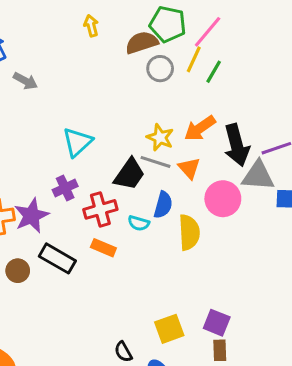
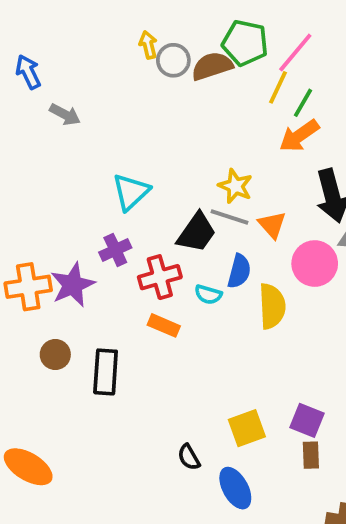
gray circle: (160, 69) -> (173, 60), moved
orange arrow: (200, 128) -> (299, 136), moved
black rectangle: (57, 258) -> (106, 372), moved, turned 64

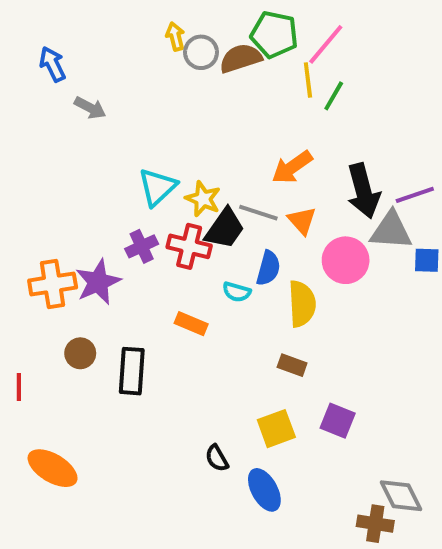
yellow line: (278, 87) -> (308, 80), turned -32
orange arrow: (299, 136) -> (292, 167), moved
yellow star: (235, 186) -> (203, 199), moved
red cross: (160, 277) -> (189, 246), moved, turned 30
brown rectangle: (311, 455) -> (292, 365), moved, turned -68

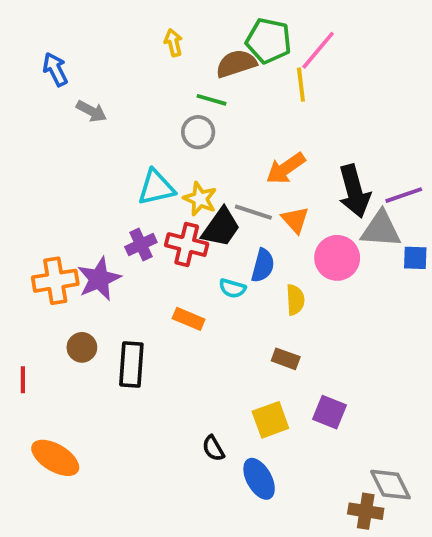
gray circle: (201, 52) -> (198, 132), moved
green line: (334, 96) -> (211, 100), moved, turned 76
cyan triangle: (157, 187) -> (156, 187), turned 30
yellow semicircle: (302, 304) -> (295, 300), size x0.7

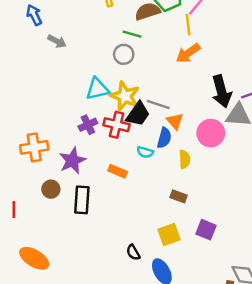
orange arrow: (286, 168) -> (188, 53), moved
yellow star: (200, 199) -> (125, 96), size x1.4
orange triangle: (295, 220) -> (175, 121), moved
purple star: (99, 279) -> (72, 161), moved

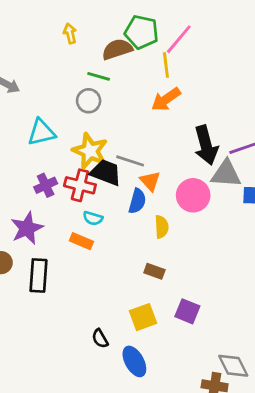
cyan triangle: (97, 89) -> (41, 132), moved
black trapezoid: (138, 114) -> (106, 172), turned -104
cyan semicircle: (145, 152) -> (93, 218), moved

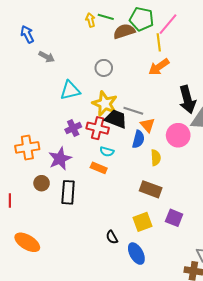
green line: (99, 76) -> (106, 17), moved
brown rectangle: (154, 271) -> (151, 189), size x1.5

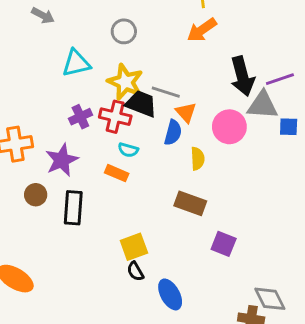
yellow square: (142, 222) -> (134, 247), moved

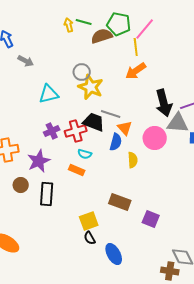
yellow star: (125, 82) -> (91, 87), moved
red cross: (115, 117) -> (76, 131), turned -30
brown rectangle: (190, 203) -> (120, 202), moved

